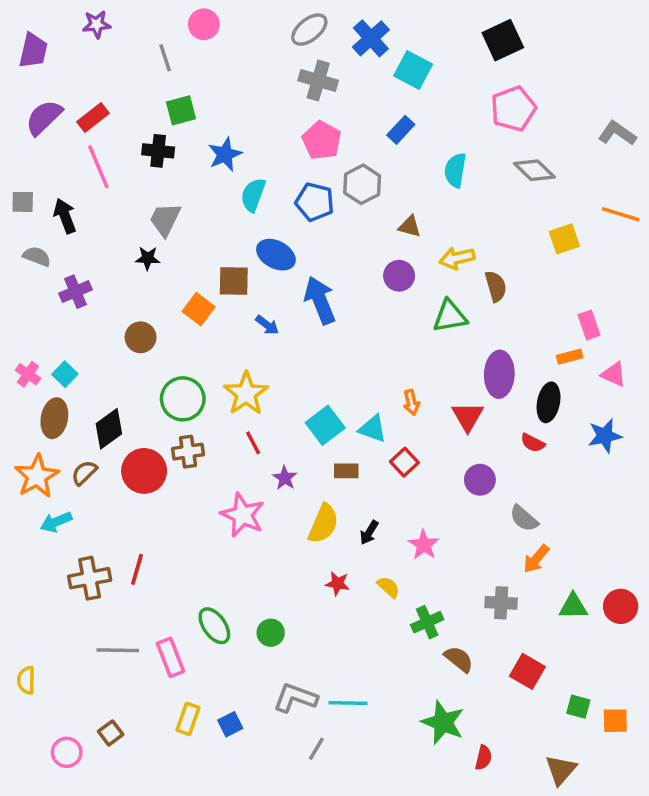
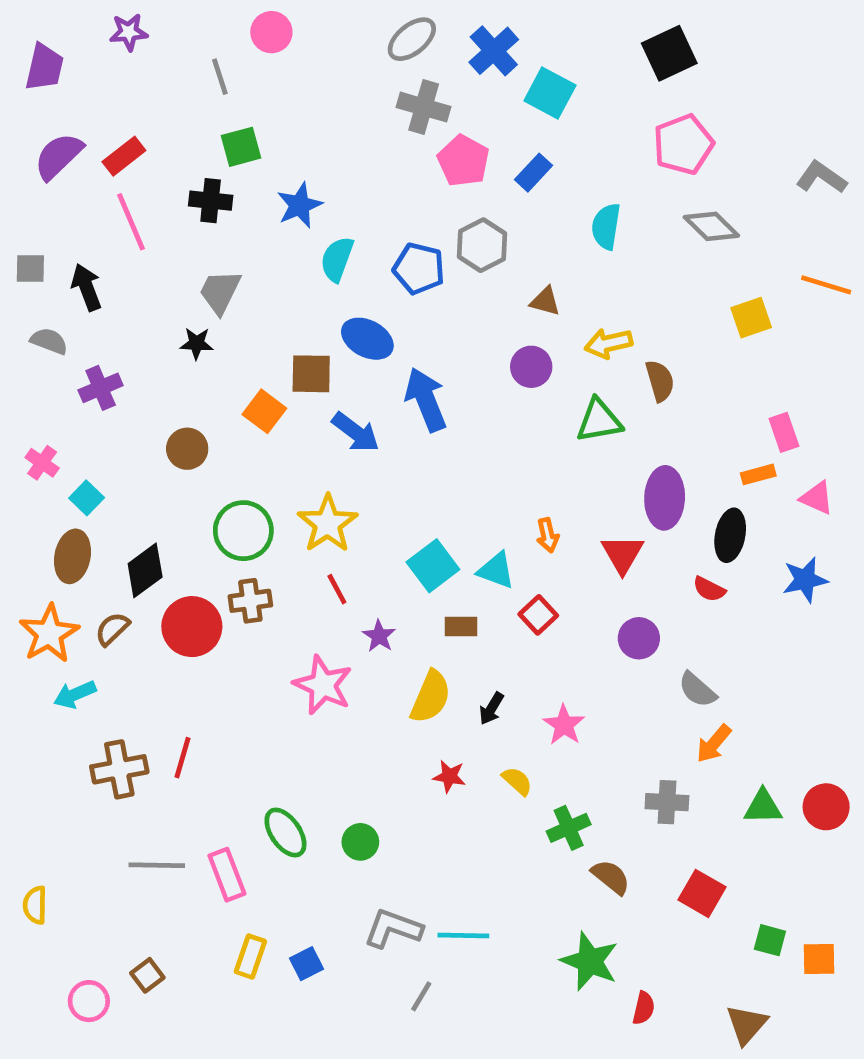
pink pentagon: (322, 140) -> (463, 161), moved
blue arrow: (267, 325) -> (356, 432), size x1.5
pink cross: (28, 374) -> (42, 463), moved

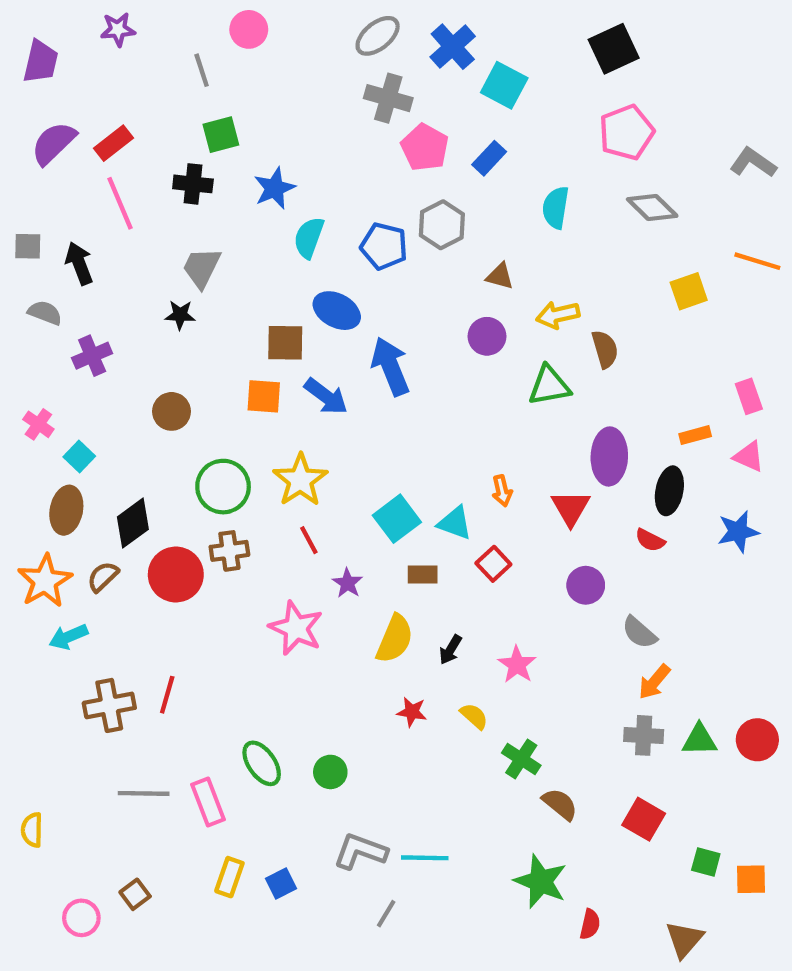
orange square: (264, 411) -> (264, 396), moved, turned -33
pink rectangle: (784, 432) -> (749, 396), moved
gray cross: (667, 802) -> (644, 735), moved
green cross: (569, 828) -> (521, 759), turned -33

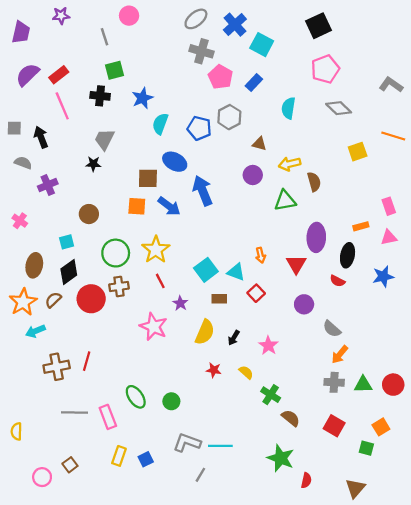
cyan square: (79, 456) -> (67, 242), moved, turned 32
pink triangle: (749, 456) -> (389, 237), turned -36
orange square: (751, 879) -> (381, 427), moved, turned -30

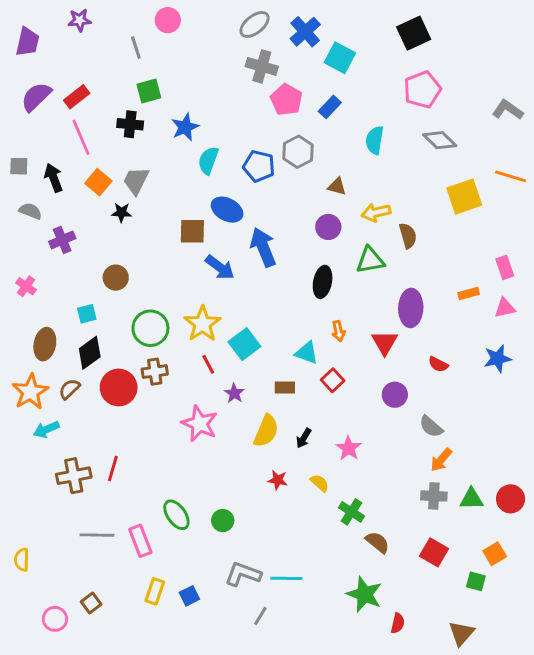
yellow square: (358, 152) -> (464, 197), size x1.4
orange square: (137, 206) -> (98, 182), moved, turned 36
black ellipse: (348, 255) -> (323, 282), moved
cyan square: (206, 270) -> (244, 344), moved

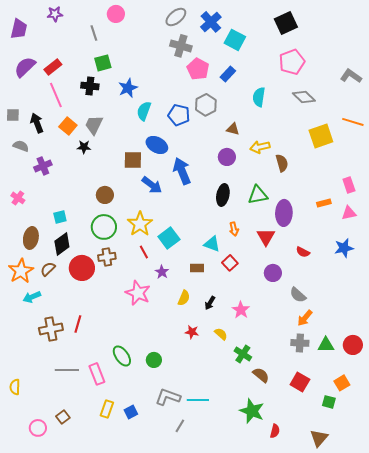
green triangle: (370, 260) -> (258, 195), moved
brown circle: (116, 278) -> (105, 195), moved
yellow semicircle: (266, 431) -> (184, 298), size x0.7

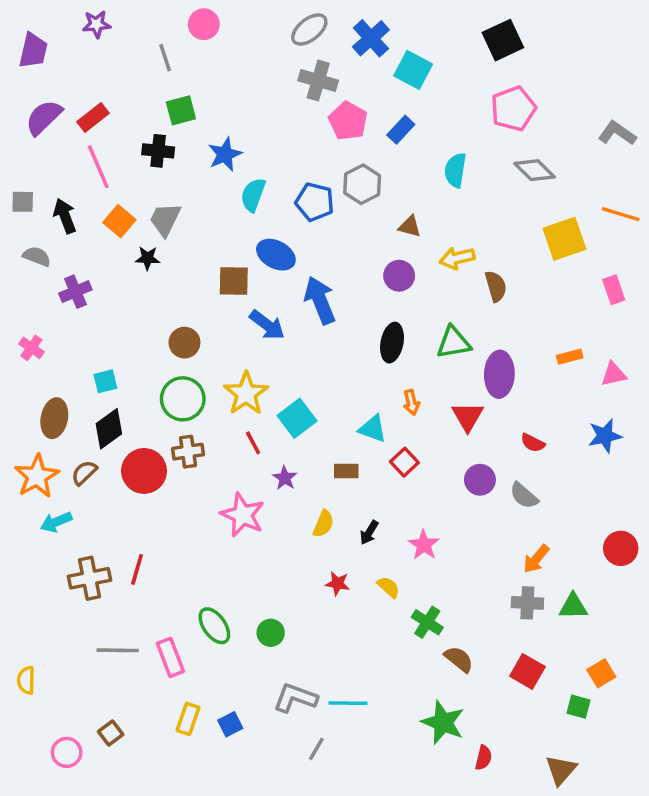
pink rectangle: (349, 185) -> (614, 290), moved
gray semicircle: (298, 295) -> (524, 496), moved
red circle: (353, 345) -> (621, 548), moved

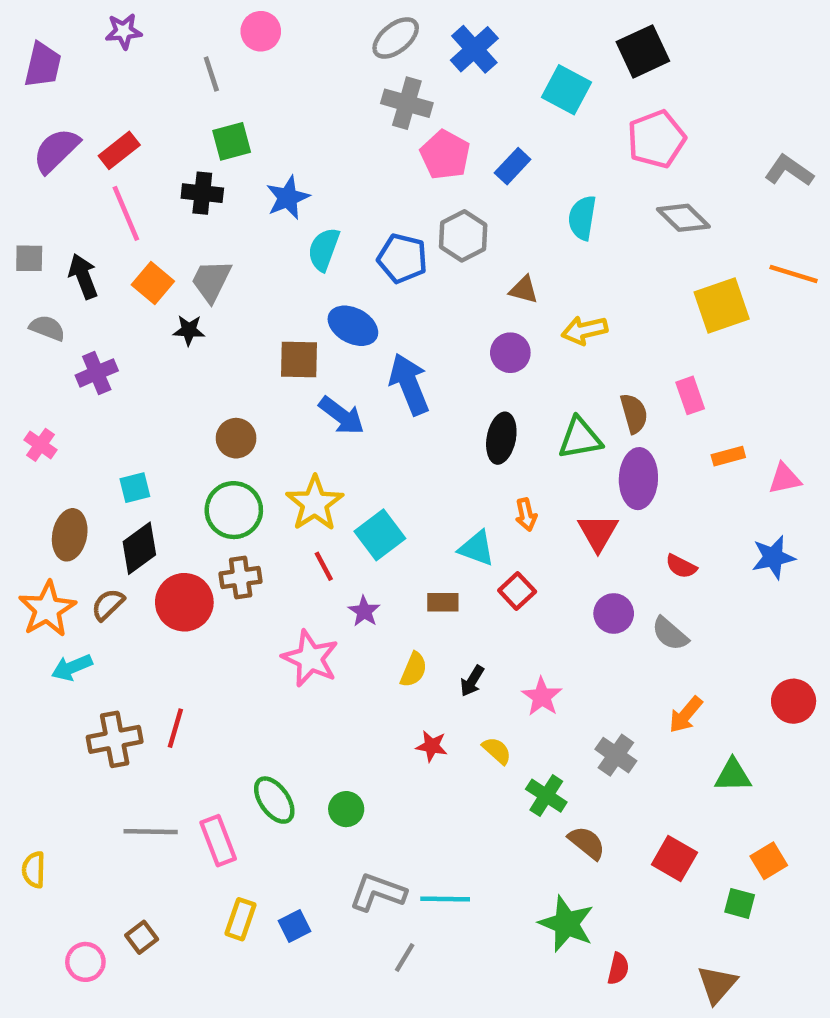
cyan square: (413, 70) -> (566, 90), moved
brown semicircle: (496, 286) -> (634, 413), moved
pink rectangle: (614, 290) -> (690, 395), moved
gray cross: (527, 603) -> (616, 755), moved, turned 32

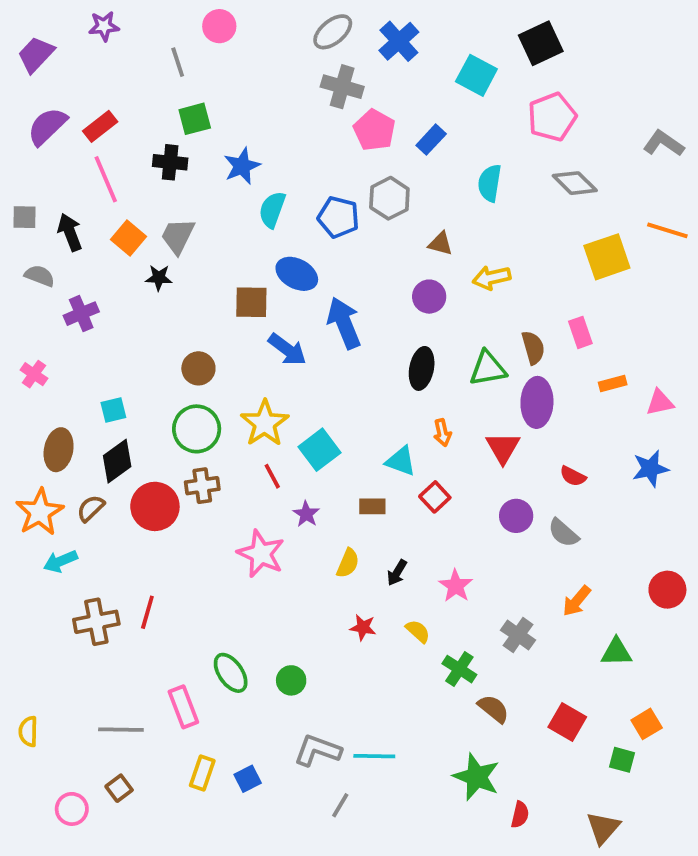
purple trapezoid: (43, 65) -> (36, 55), turned -150
gray line: (151, 832) -> (121, 730), moved

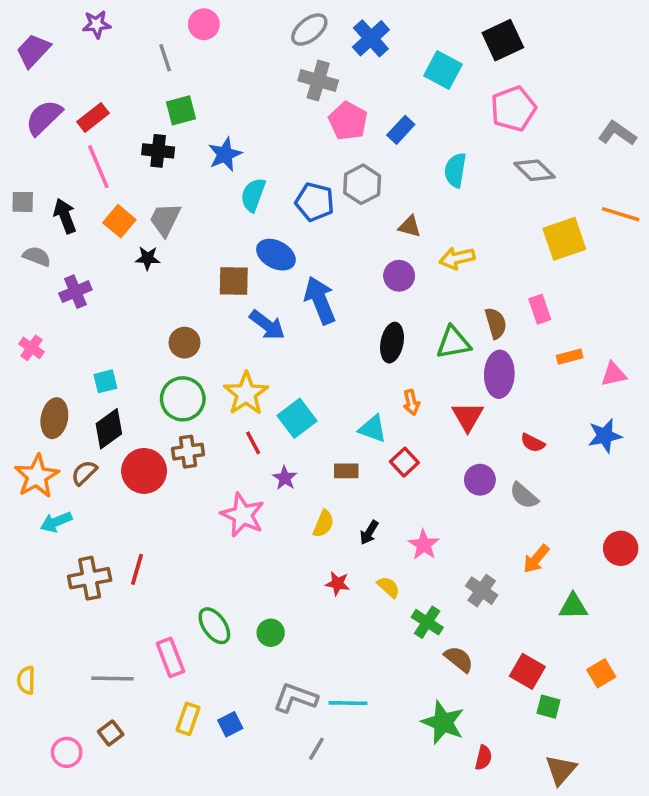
green square: (622, 760) -> (549, 707), moved

